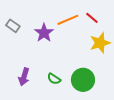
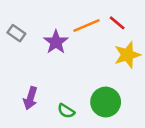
green semicircle: (54, 79) -> (66, 111), moved

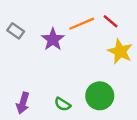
yellow star: (127, 55) -> (120, 51), turned -30
purple arrow: (30, 98) -> (23, 103), moved

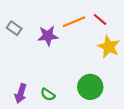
purple star: (53, 39) -> (48, 36), turned 30
green semicircle: (62, 104) -> (48, 95), moved

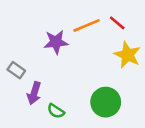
gray rectangle: (14, 28) -> (16, 70), moved
purple arrow: (21, 93) -> (34, 93), moved

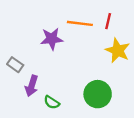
red line: (117, 23) -> (108, 21), turned 63
orange line: (87, 25) -> (80, 23), turned 30

